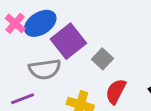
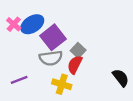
gray semicircle: (45, 69) -> (51, 58), moved
red semicircle: (116, 91) -> (75, 65), moved

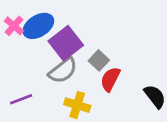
gray semicircle: (51, 58) -> (63, 70), turned -30
red semicircle: (75, 65) -> (110, 79), moved

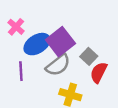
blue ellipse: (38, 26) -> (37, 44), moved
purple line: (21, 99) -> (21, 71), moved, turned -72

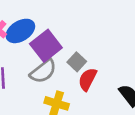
blue ellipse: (37, 44) -> (20, 31), moved

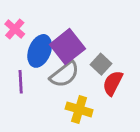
blue ellipse: (20, 31) -> (40, 51), moved, turned -36

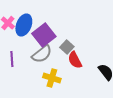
blue ellipse: (40, 51) -> (24, 25), moved
red semicircle: (113, 83) -> (75, 60), turned -54

